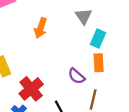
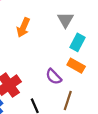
orange rectangle: (99, 63) -> (76, 66), turned -63

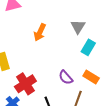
orange rectangle: (76, 66) -> (91, 77), moved

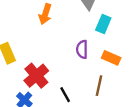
purple semicircle: (66, 77) -> (82, 49), moved, turned 49

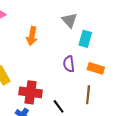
red cross: (36, 76) -> (31, 92), turned -35

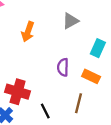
gray triangle: (69, 20) -> (70, 21), turned 35
cyan rectangle: (85, 39) -> (98, 48), moved

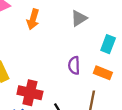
orange arrow: (28, 32) -> (33, 19), moved

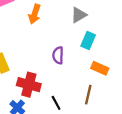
cyan rectangle: (108, 44) -> (88, 40), moved
purple semicircle: (74, 65) -> (58, 55), moved

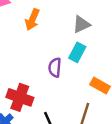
cyan rectangle: (88, 40) -> (77, 52), moved

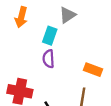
cyan rectangle: (77, 52) -> (50, 36), moved

